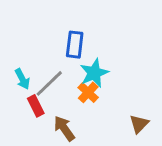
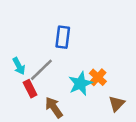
cyan star: (94, 73) -> (80, 84), moved
orange cross: (88, 92) -> (98, 77), moved

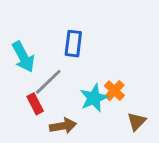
cyan arrow: (19, 66) -> (23, 57), moved, size x1.5
brown arrow: (54, 107) -> (63, 126), turned 115

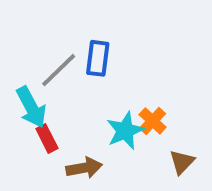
cyan arrow: (23, 57) -> (31, 107), moved
gray line: (48, 82) -> (59, 70), moved

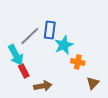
orange cross: (153, 121) -> (78, 62), turned -32
cyan star: (125, 131) -> (64, 45), moved

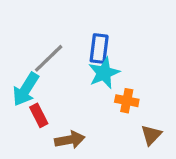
blue rectangle: (50, 30) -> (99, 49), moved
cyan arrow: (16, 55) -> (26, 89), turned 60

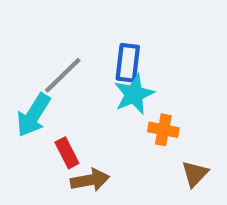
red rectangle: (39, 115) -> (67, 153), moved

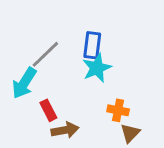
orange cross: (163, 130) -> (118, 110), moved
brown triangle: (195, 174) -> (130, 133), moved

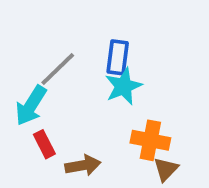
red rectangle: (48, 110) -> (44, 144), moved
orange cross: (118, 110) -> (150, 140), size x1.4

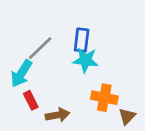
cyan star: (123, 86) -> (86, 60), turned 30
brown triangle: (166, 169) -> (127, 116), moved

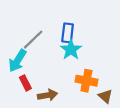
cyan star: (86, 60) -> (71, 50), turned 30
brown triangle: (127, 116) -> (105, 96), turned -32

